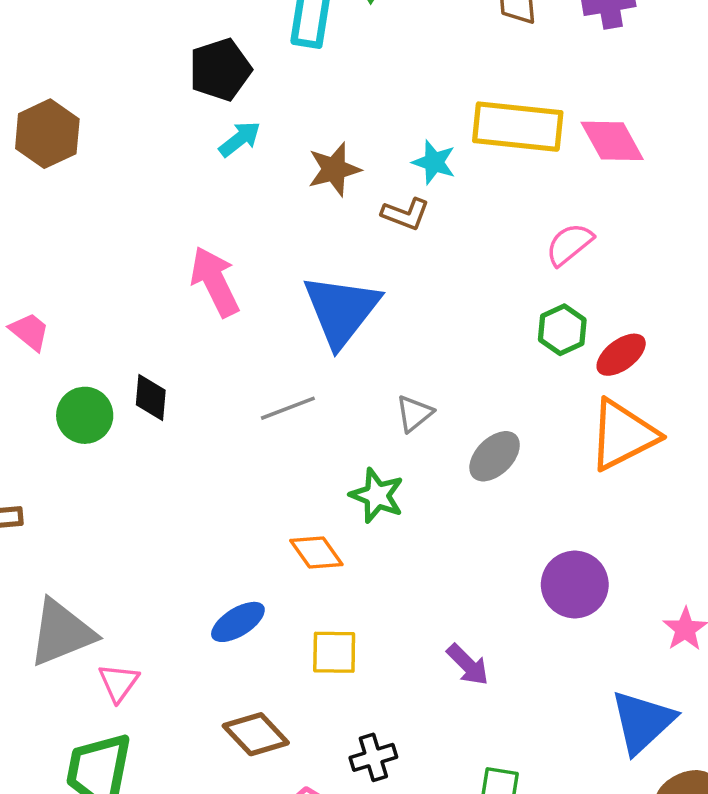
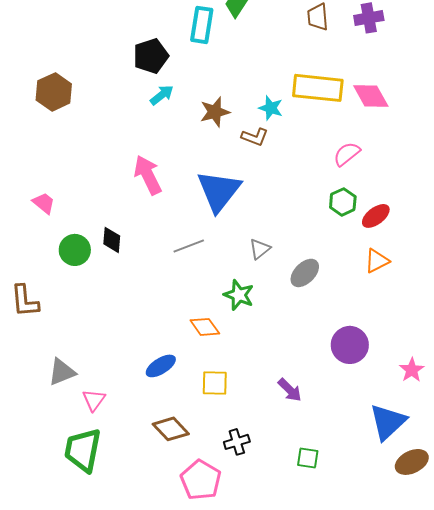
orange triangle: (623, 435) -> (377, 261), size x0.6
gray triangle: (62, 633) -> (62, 372), size x0.7

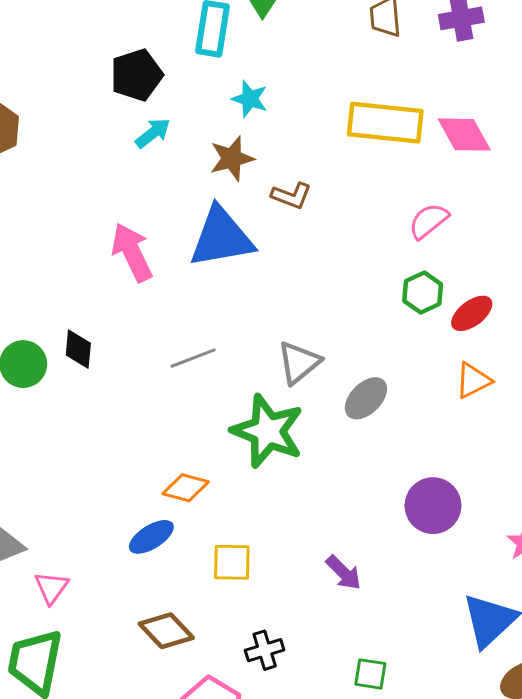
cyan star: (271, 108) -> (250, 99), moved
blue triangle: (219, 191) -> (221, 237), moved, turned 42
gray triangle: (260, 249) -> (299, 363), size x1.4
green star: (239, 295) -> (268, 431), size x1.6
orange diamond: (205, 327) -> (186, 488), moved, turned -40

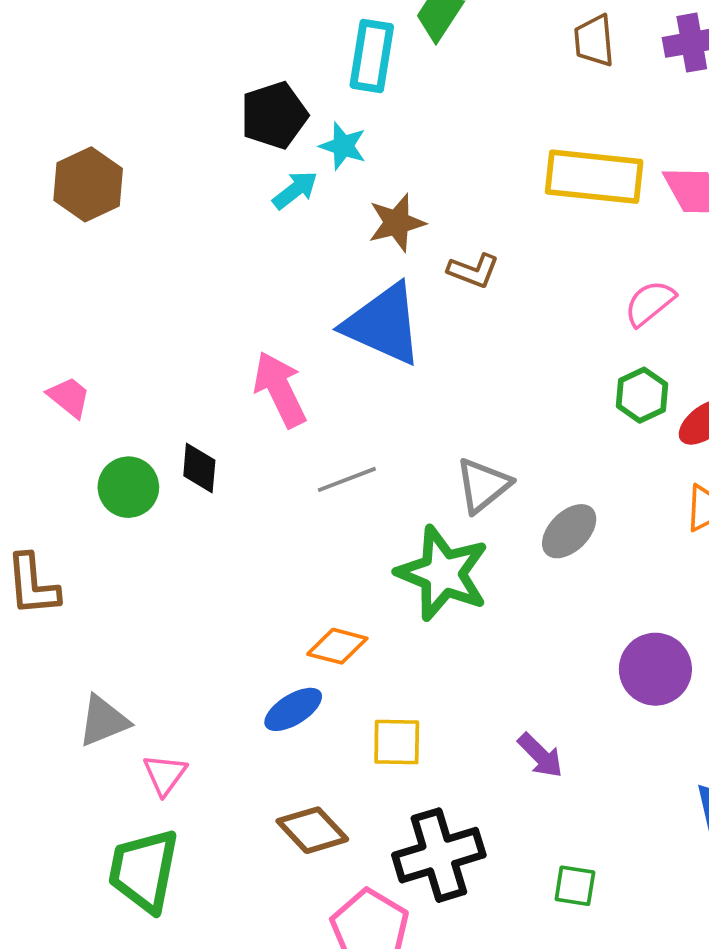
cyan star: (250, 99) -> (343, 146), moved
blue triangle: (221, 237) -> (383, 324), turned 34
pink arrow: (132, 252) -> (280, 389), moved
black cross: (265, 650) -> (439, 855), size x1.8

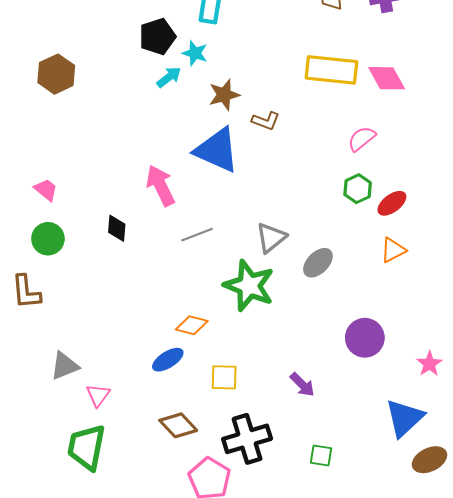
green circle: (128, 487) -> (48, 239), moved

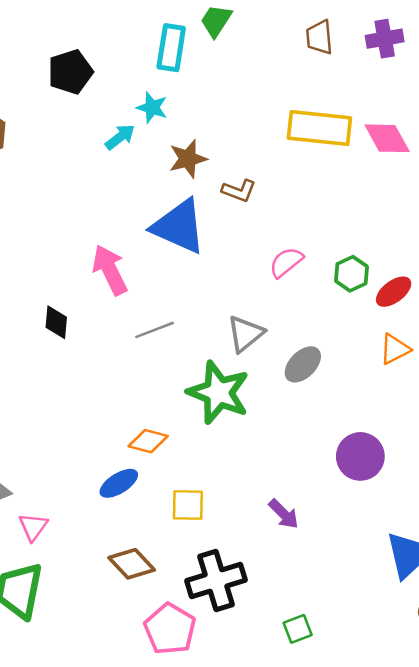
black pentagon: (157, 37) -> (70, 72), moved
pink semicircle: (362, 139) -> (286, 262), moved
green square: (321, 456) -> (298, 629), moved, turned -30

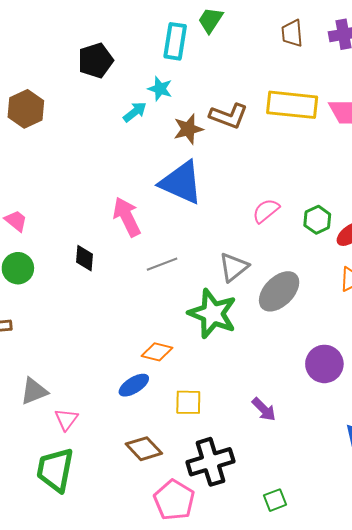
brown L-shape: (239, 191) -> (229, 116), moved, size x1.4
gray ellipse: (303, 364) -> (279, 291), size x1.4

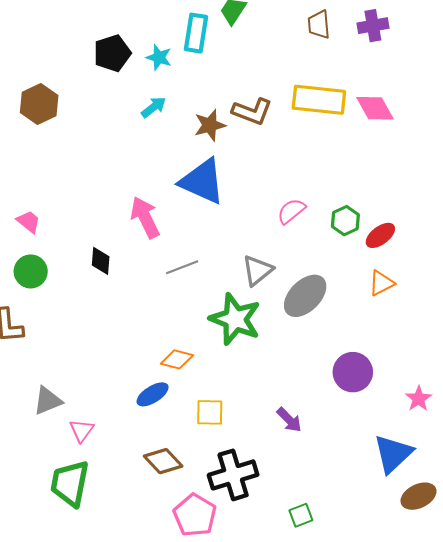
cyan star: (160, 89) -> (159, 57), moved

